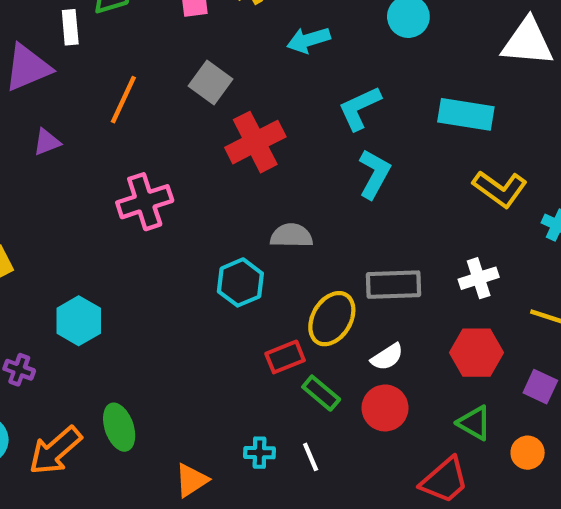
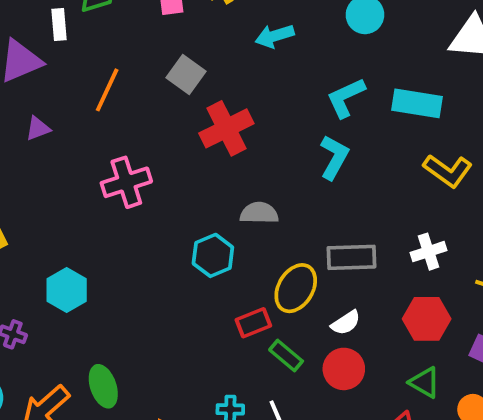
cyan L-shape: (359, 108) -> (346, 98), moved

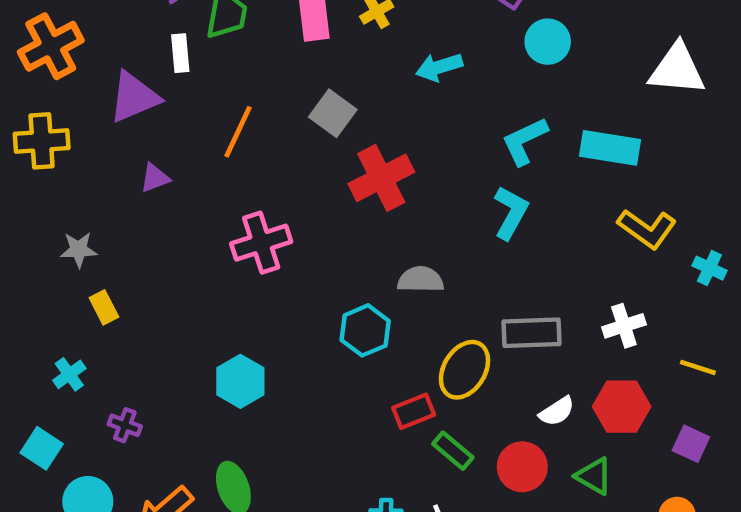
cyan hexagon: (67, 290) -> (240, 381), moved
white semicircle: (346, 323) -> (557, 411), moved
green triangle: (425, 382) -> (594, 476), moved

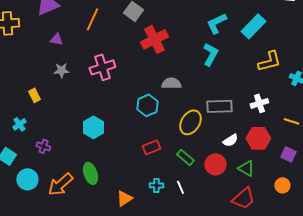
cyan rectangle: (610, 148) -> (253, 26), turned -55
purple triangle: (155, 178) -> (56, 39), turned 32
yellow L-shape: (647, 229) -> (269, 61), turned -50
gray star: (79, 250) -> (61, 70), moved
red rectangle: (414, 411) -> (151, 147), moved

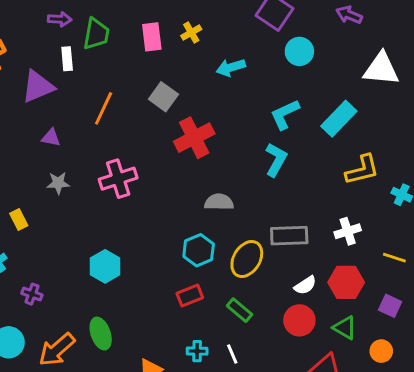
cyan hexagon: (147, 105) -> (199, 250), moved
red circle: (215, 164) -> (299, 320), moved
green triangle: (246, 168) -> (345, 328), moved

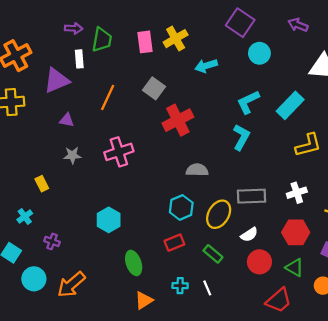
yellow cross: (191, 32) -> (176, 39), size x1.5
white semicircle: (305, 285) -> (249, 235), moved
green ellipse: (101, 334) -> (134, 263), moved

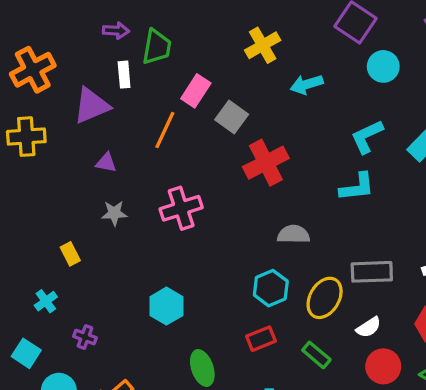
pink rectangle: (145, 42) -> (196, 91), moved, turned 40
cyan L-shape: (241, 137) -> (357, 187), turned 55

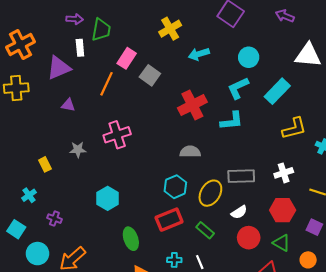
cyan circle: (383, 66) -> (249, 57), moved
red cross: (266, 163) -> (192, 105), moved
gray star: (114, 213) -> (78, 150), moved
red rectangle: (261, 339) -> (169, 220), size x1.4

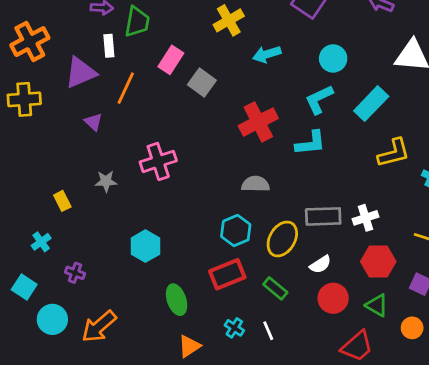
orange line: (106, 84) -> (126, 88), moved
purple triangle: (68, 105) -> (93, 122), turned 32
white cross: (284, 173) -> (366, 218), moved
cyan cross: (174, 260) -> (234, 328), turned 32

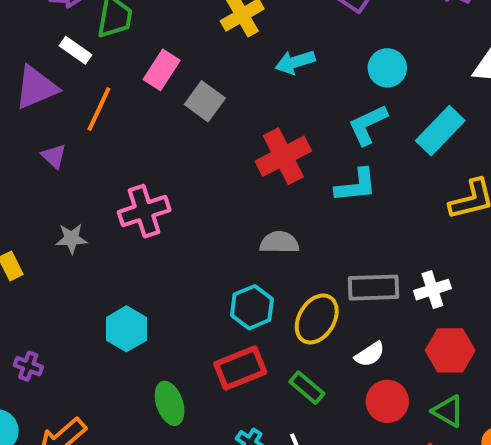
white rectangle: (109, 46) -> (75, 50), turned -50

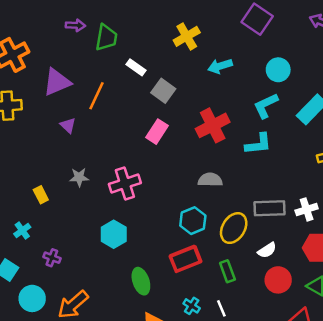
white rectangle: (75, 50) -> (136, 67), moved
pink rectangle: (162, 70) -> (157, 132), moved
pink cross: (144, 211) -> (125, 184), moved
green rectangle: (307, 388) -> (227, 271), turned 30

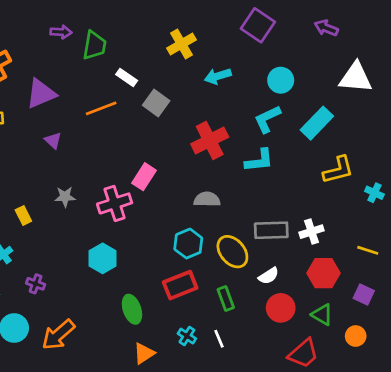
orange line: (96, 96) -> (101, 108), moved, turned 44
pink rectangle: (157, 132) -> (144, 177), moved
yellow ellipse: (234, 228) -> (232, 252), turned -72

